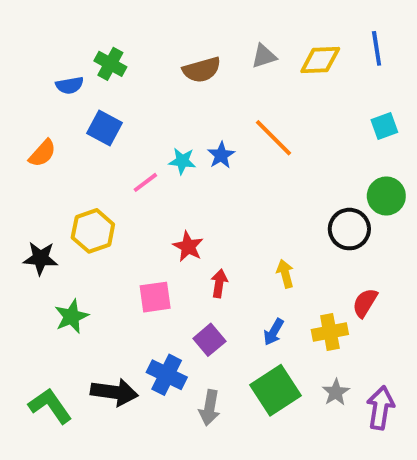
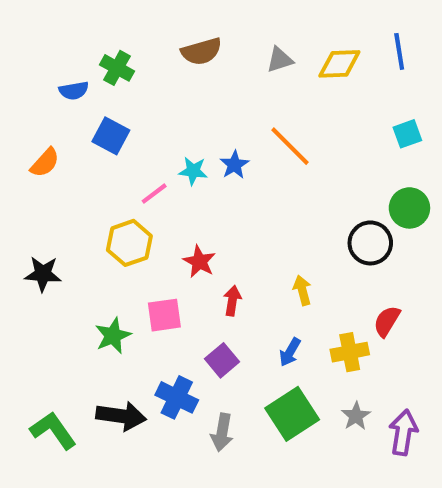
brown semicircle: (202, 70) -> (201, 51), moved
yellow hexagon: (93, 231) -> (129, 243), moved
green star: (72, 316) -> (113, 336), moved

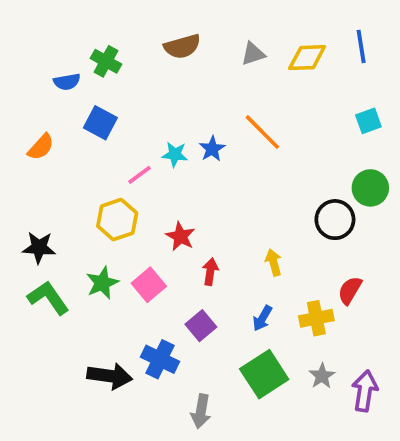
pink square: (164, 315) -> (149, 285), turned -32
green star: (113, 336) -> (102, 283), moved
green L-shape: (53, 430) -> (48, 298), moved
gray arrow: (222, 432) -> (201, 411), moved

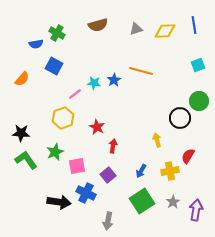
orange line: (262, 132) -> (141, 71), turned -30
yellow arrow: (274, 262) -> (157, 140), moved
pink square: (149, 285) -> (77, 166), moved, turned 30

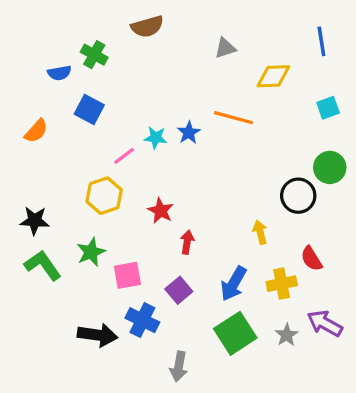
brown semicircle: (98, 25) -> (147, 27), moved
yellow diamond: (165, 31) -> (273, 76), moved
red semicircle: (188, 156) -> (312, 259), turned -63
blue arrow: (141, 171) -> (234, 284), size x1.5
purple arrow: (196, 210) -> (325, 323), moved, turned -70

